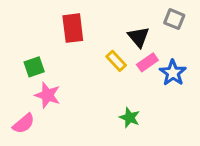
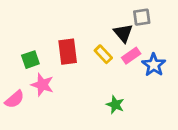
gray square: (174, 19) -> (142, 17), moved, turned -30
red rectangle: (73, 28) -> (68, 52), moved
pink semicircle: (24, 124) -> (15, 99), moved

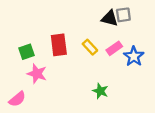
black triangle: (123, 33) -> (110, 18), moved, turned -36
pink semicircle: (15, 99) -> (17, 99), moved

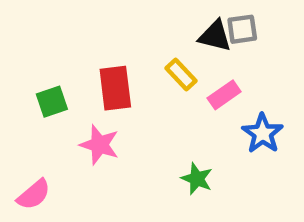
yellow rectangle: (90, 47) -> (181, 74), moved
blue star: (134, 56) -> (263, 133), moved
pink star: (37, 74) -> (99, 145), moved

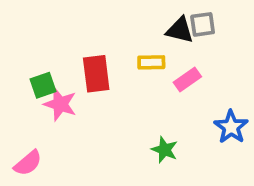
yellow rectangle: (181, 74) -> (151, 62), turned -48
blue star: (263, 133) -> (231, 127), moved
pink star: (99, 145) -> (60, 104), moved

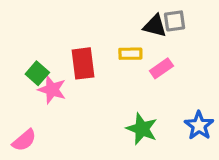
green square: (43, 85) -> (37, 73), turned -30
blue star: (231, 127) -> (199, 126), moved
green star: (165, 150) -> (142, 129), size x1.4

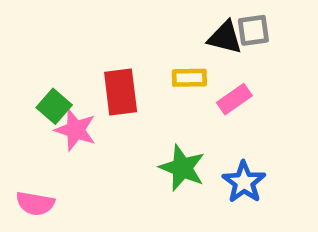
blue star: (199, 126) -> (244, 182), moved
green star: (142, 129) -> (182, 168), moved
pink semicircle: (24, 140) -> (35, 203), turned 50

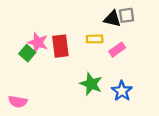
pink star: (76, 130) -> (38, 42), moved

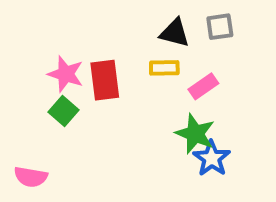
black triangle: (112, 19) -> (175, 33), moved
green square: (27, 53) -> (64, 111), moved
green star: (91, 84) -> (195, 134), moved

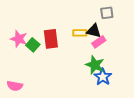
black triangle: (175, 33) -> (94, 31), moved
pink star: (66, 74) -> (19, 39), moved
green square: (64, 111) -> (33, 45), moved

